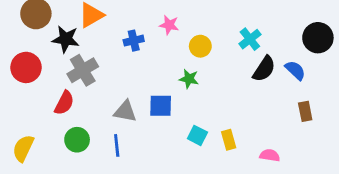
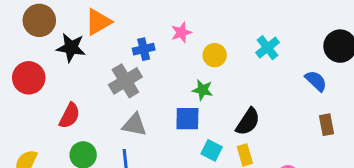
pink star: (169, 25) -> (181, 32), turned -30
black semicircle: (264, 69) -> (248, 122), moved
gray cross: (83, 70) -> (125, 81), moved
blue square: (161, 106) -> (187, 119), moved

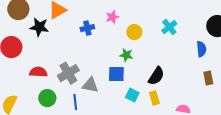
gray cross: (125, 81) -> (68, 73), moved
blue semicircle: (316, 81) -> (201, 49), turned 42
red semicircle: (70, 116) -> (38, 72), turned -114
gray triangle: (135, 125) -> (90, 85), moved

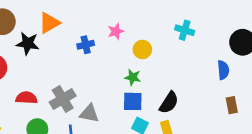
cyan cross: (169, 27) -> (185, 30), moved, turned -35
blue square: (116, 74) -> (133, 101), moved

